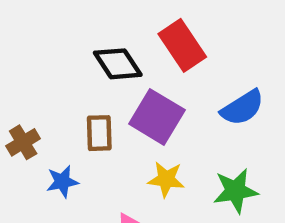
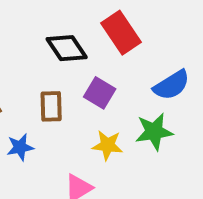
purple square: (157, 117) -> (100, 93), size x0.7
green star: (235, 191) -> (154, 132), moved

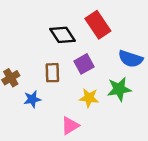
blue semicircle: (172, 85) -> (131, 59), turned 50
purple square: (100, 93) -> (84, 64), turned 30

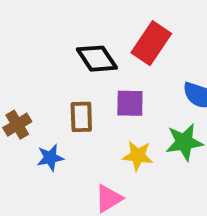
red rectangle: (98, 25) -> (151, 43), turned 68
purple square: (84, 64) -> (130, 103), turned 30

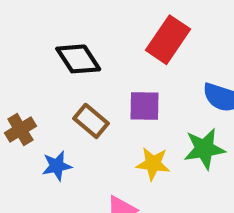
black diamond: (97, 59) -> (78, 59), moved
brown rectangle: (81, 117) -> (91, 121), turned -48

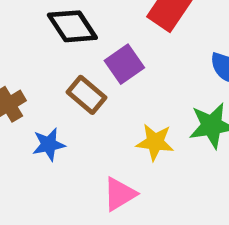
purple square: (144, 106) -> (124, 64), moved, turned -36

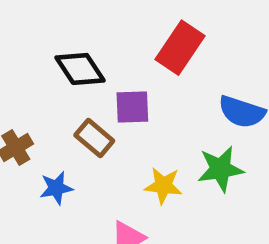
purple square: (124, 64) -> (132, 107), turned 33

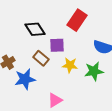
yellow star: (163, 186) -> (70, 65), moved
blue star: (56, 188) -> (25, 79), size x1.5

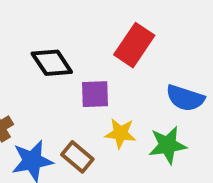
brown rectangle: (41, 58) -> (77, 157), moved

